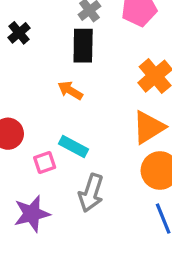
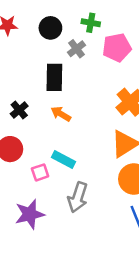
black cross: (19, 33) -> (19, 110), moved
black rectangle: (83, 46) -> (54, 77), moved

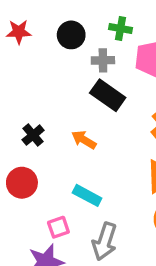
gray cross: (76, 49) -> (103, 60), turned 36
black rectangle: (54, 77) -> (108, 95), moved, turned -56
pink square: (40, 172) -> (58, 227), moved

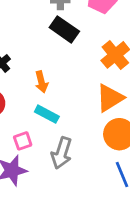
orange arrow: (84, 140) -> (41, 82), moved, turned -135

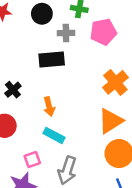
black rectangle: (64, 29) -> (52, 60), moved, turned -40

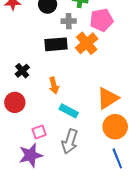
orange cross: (115, 82) -> (87, 43), moved
cyan rectangle: (54, 135) -> (69, 111), moved

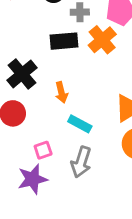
black cross: (22, 71) -> (22, 74), size x1.6

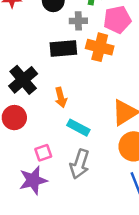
orange cross: (102, 40) -> (100, 47), turned -36

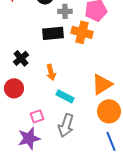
black cross: (23, 80) -> (21, 58), size x0.7

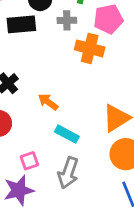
black rectangle: (53, 33) -> (21, 24), moved
orange arrow: (51, 72) -> (48, 102), turned 140

